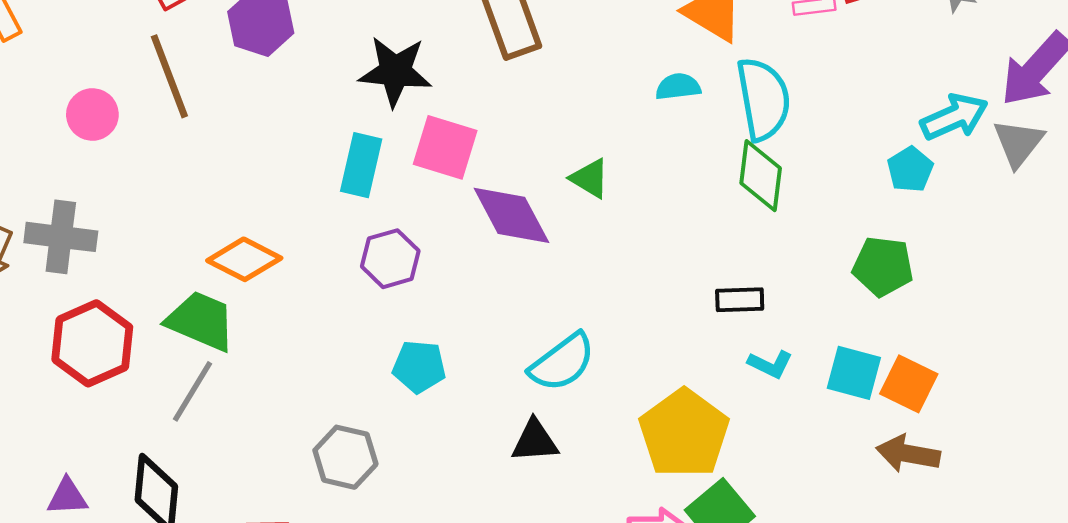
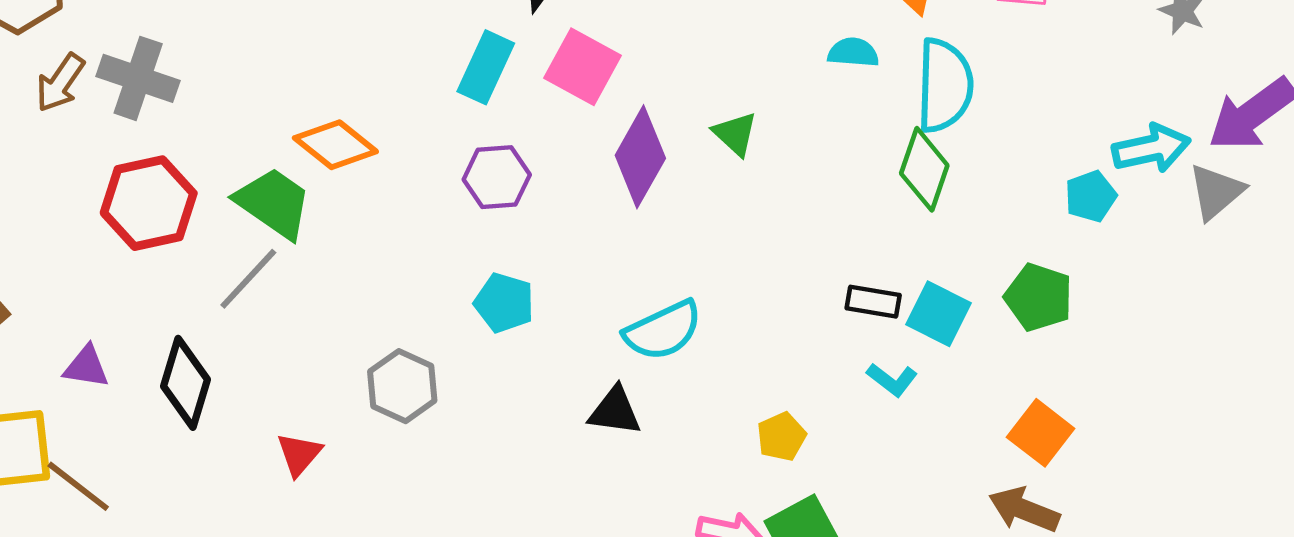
purple diamond: (511, 215) -> (640, 157), turned 46
cyan square: (854, 373) -> (939, 314), moved
yellow pentagon: (684, 433) -> (781, 437), size x0.5

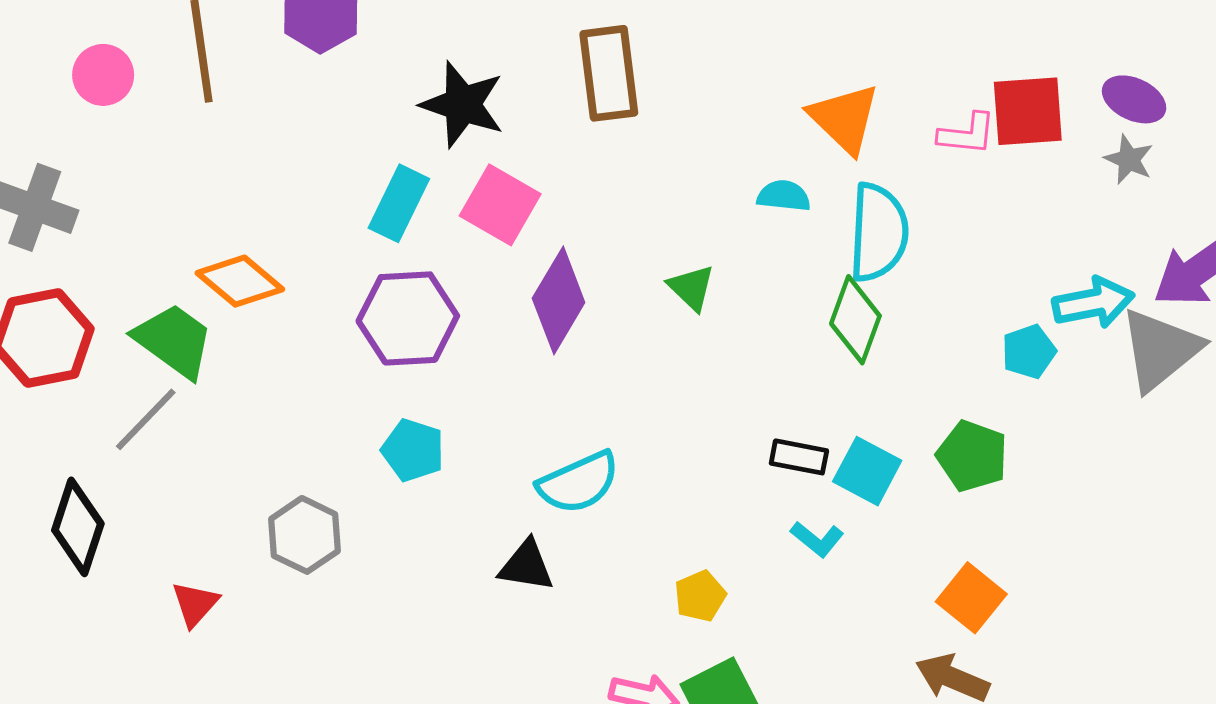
green triangle: (735, 134) -> (691, 288), moved
purple hexagon: (497, 177) -> (408, 318), size x1.4
gray triangle: (1216, 192) -> (1160, 349), size x1.4

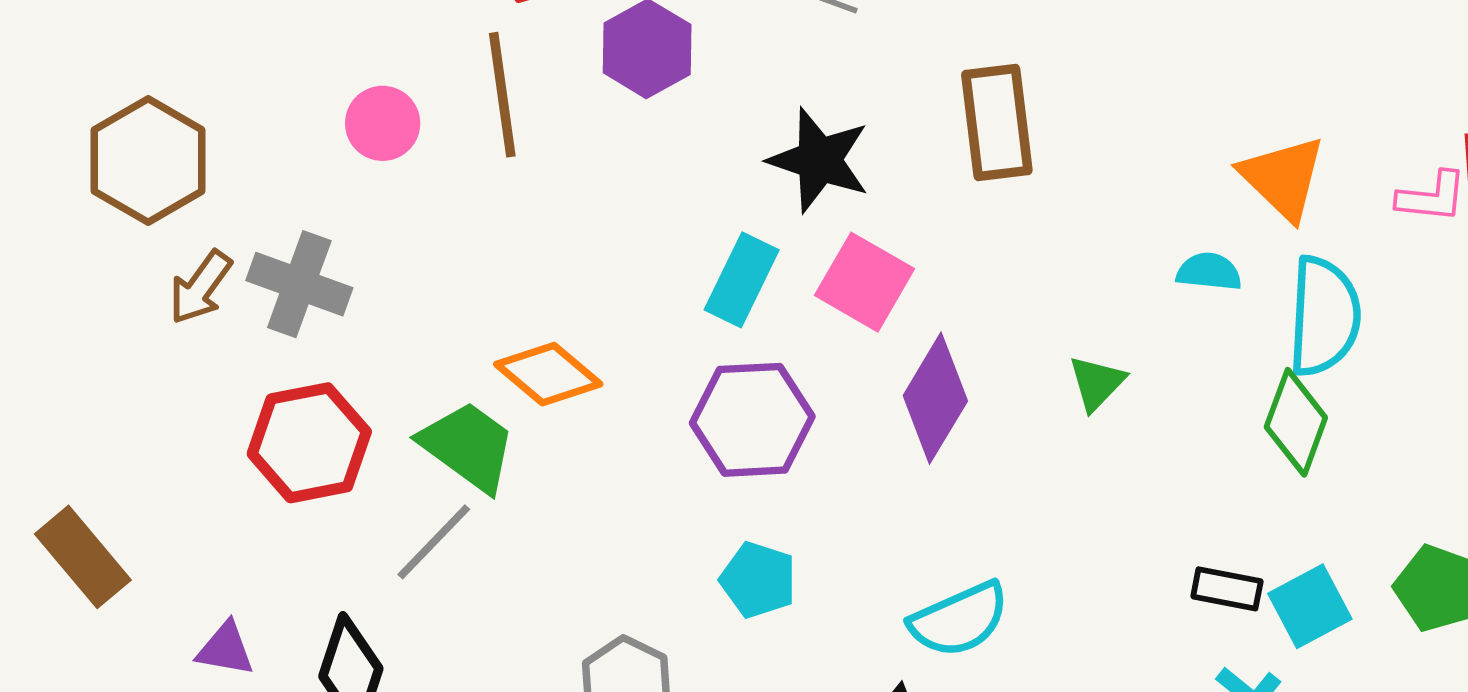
green triangle: (691, 288) -> (1097, 383), turned 30
cyan square: (867, 471) -> (1310, 606), turned 34

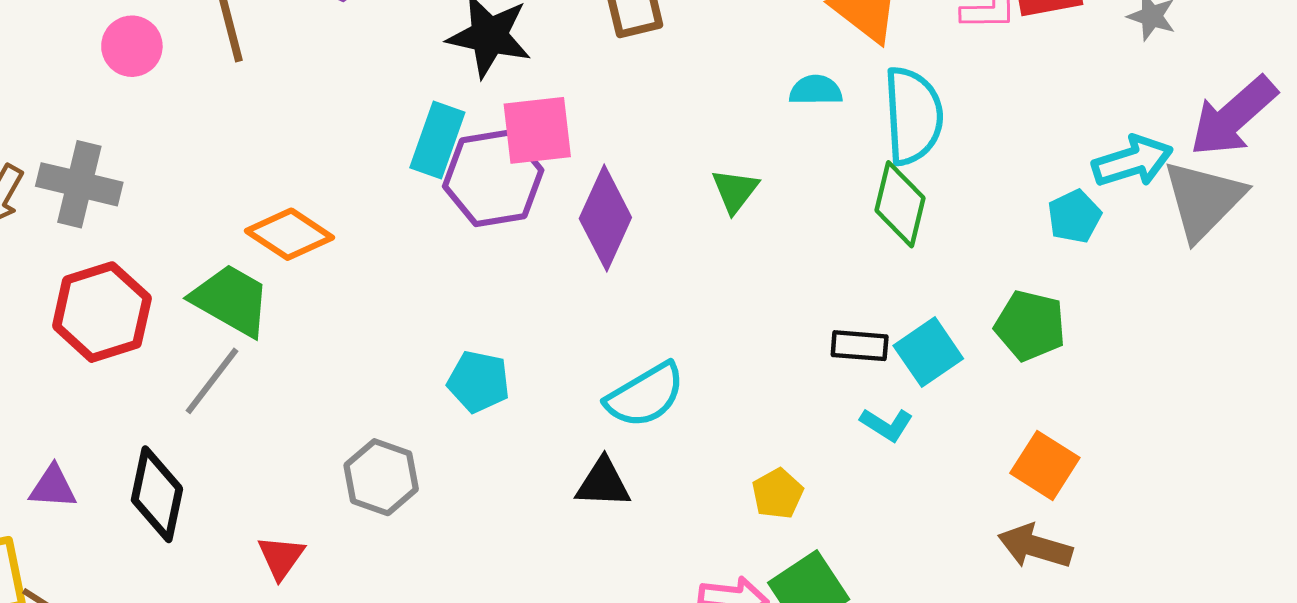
pink square: (864, 282) -> (537, 130), turned -30
purple hexagon: (752, 420) -> (493, 178), moved

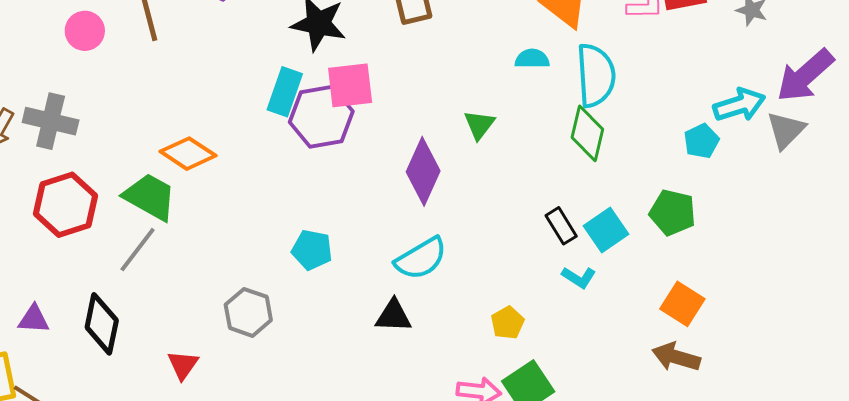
gray triangle: (1204, 200) -> (786, 130), size x0.7
purple diamond: (605, 218) -> (423, 171), moved
black rectangle: (860, 346) -> (561, 226), turned 54

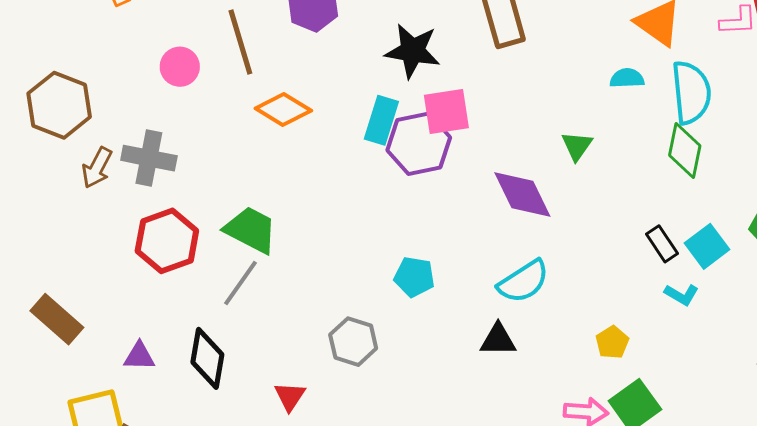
orange diamond: (188, 154) -> (283, 109), moved
purple diamond: (423, 171) -> (522, 195), turned -48

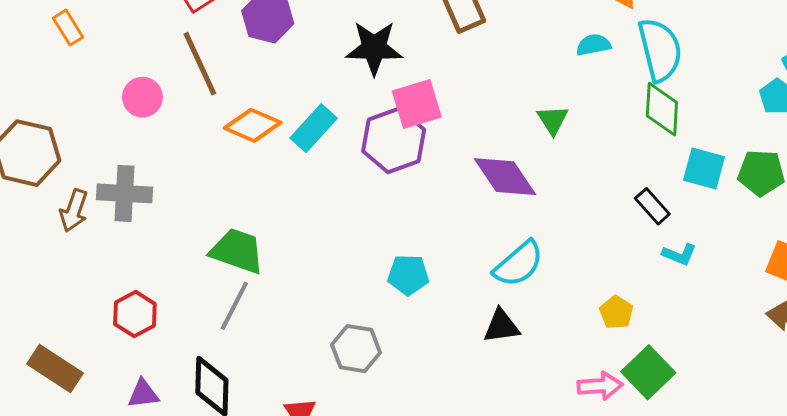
cyan rectangle: (381, 120) -> (314, 128), moved, turned 33
red hexagon: (167, 241) -> (135, 314), moved, size x0.7
cyan square: (707, 246) -> (704, 168), moved, turned -30

